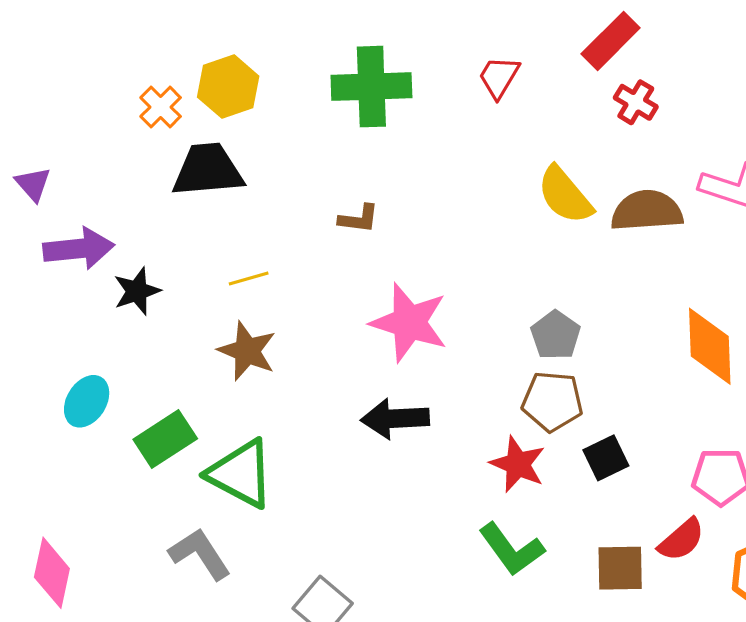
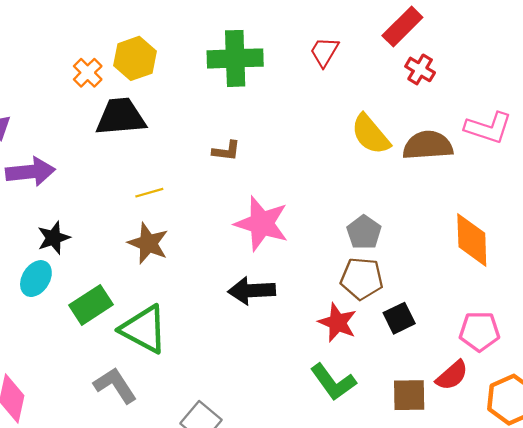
black star: (137, 291) -> (54, 238), moved

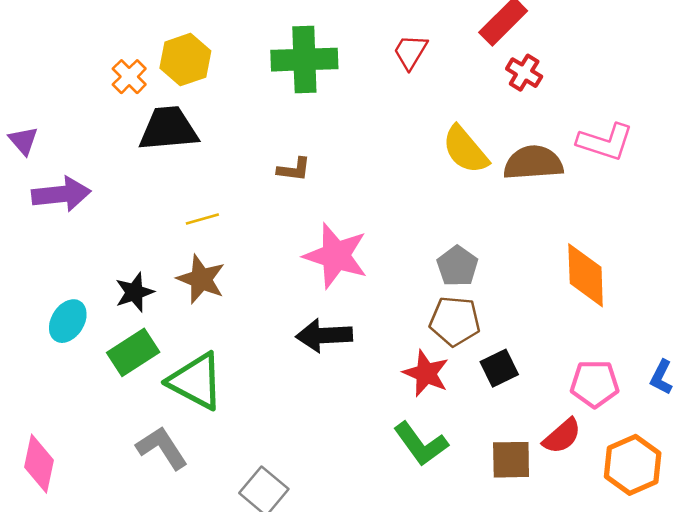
black star: (54, 238) -> (134, 292), moved

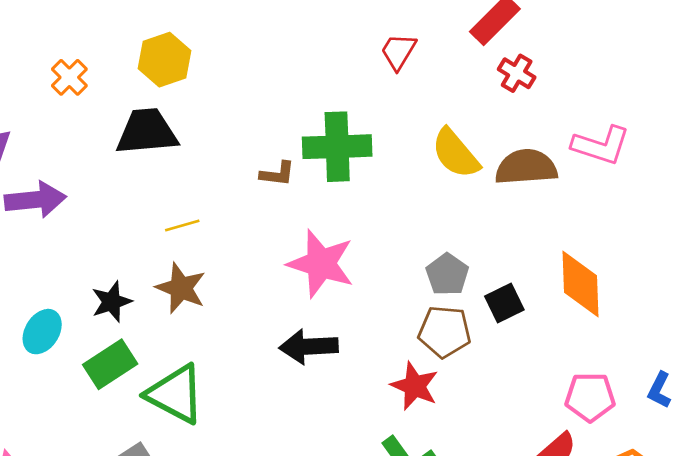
green cross: (304, 60) -> (337, 147), moved
orange cross: (129, 77) -> (69, 77), moved
black square: (499, 368) -> (504, 303), moved

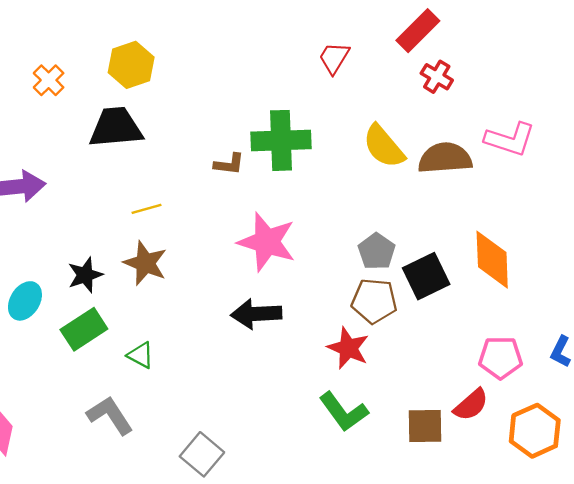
black square: (504, 303) -> (426, 276), size x1.4
green triangle: (175, 394) -> (141, 355), size x0.5

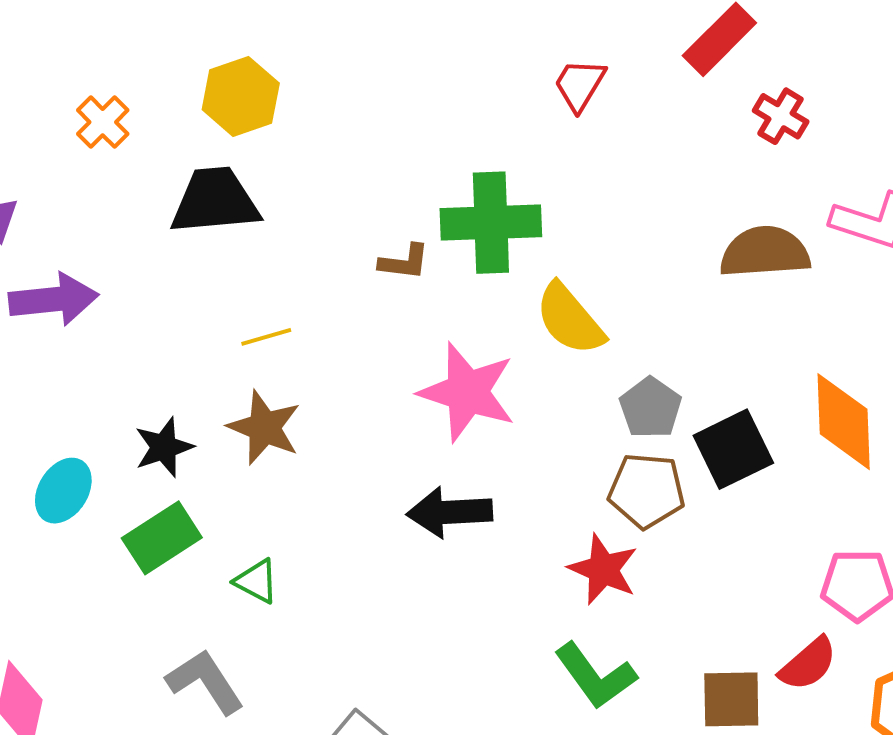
red cross: (437, 77) -> (781, 116), moved
yellow semicircle: (384, 146) -> (570, 319), moved

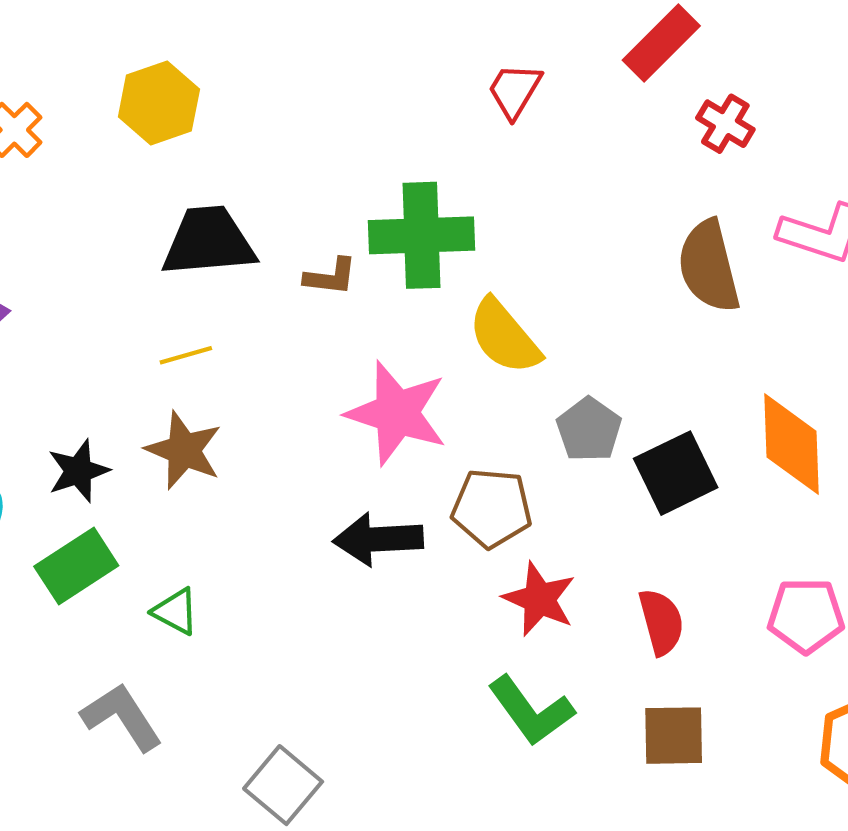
black trapezoid: (215, 201) -> (209, 241), moved
brown semicircle: (765, 252) -> (709, 266), turned -100
brown pentagon: (647, 491) -> (492, 508), moved
red semicircle: (808, 664) -> (661, 622), moved, turned -64

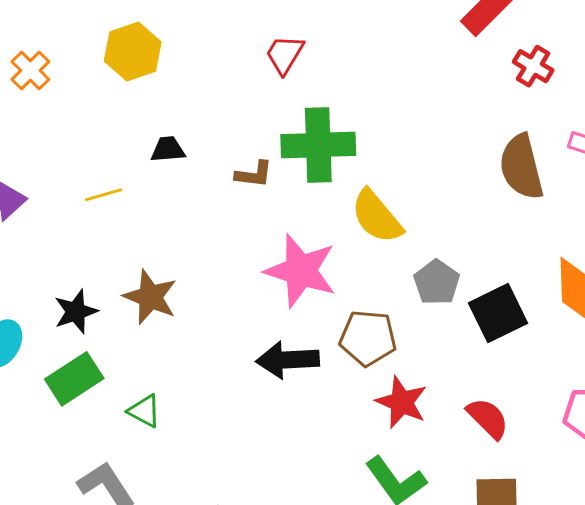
red trapezoid: (515, 91) -> (285, 54), moved
black trapezoid: (209, 241) -> (168, 149), size x0.5
yellow line: (186, 355) -> (103, 195), moved
red semicircle: (661, 622) -> (488, 418), turned -30

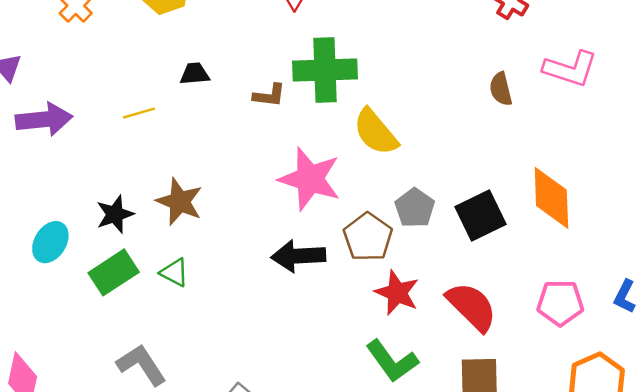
brown semicircle: (521, 167) -> (501, 89), size x0.6
gray pentagon: (437, 282) -> (415, 208), moved
brown pentagon: (368, 338) -> (368, 237), turned 30
green triangle: (144, 411) -> (174, 272), moved
red semicircle: (488, 418) -> (472, 307), size x1.4

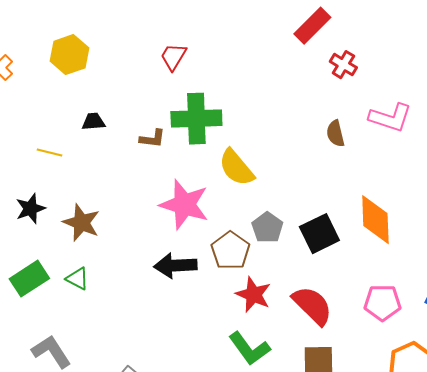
yellow line: (139, 113) -> (49, 153), turned 30
black star: (115, 214) -> (30, 209), moved

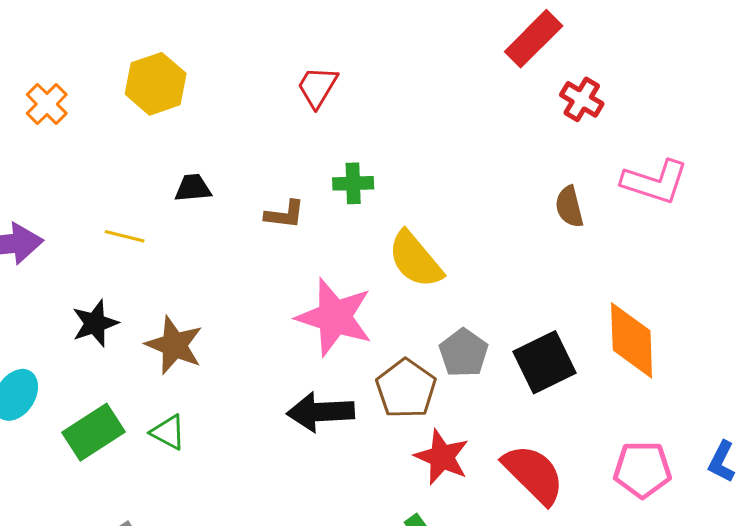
green cross: (196, 119) -> (353, 183), size x0.5

